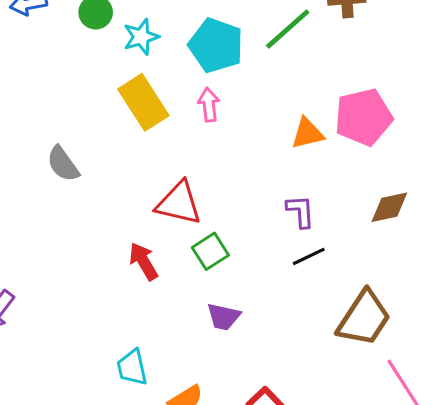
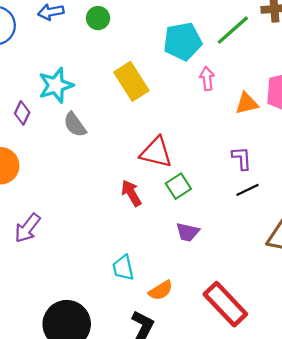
cyan star: (141, 37) -> (56, 85), moved, size x1.4
cyan pentagon: (216, 45) -> (183, 41), turned -30
pink arrow: (209, 105) -> (207, 78), moved

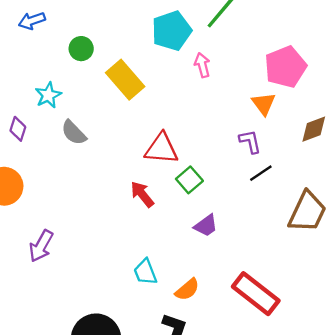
green circle: (98, 18) -> (81, 49), moved
cyan star: (56, 85) -> (48, 95), size x0.7
orange triangle: (247, 103) -> (264, 104), moved, turned -45
purple trapezoid: (188, 232) -> (206, 226), turned -40

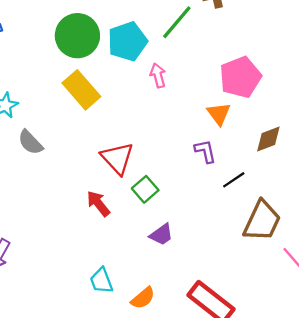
green circle: (81, 49) -> (77, 36), moved, size x1.8
red triangle: (161, 149) -> (117, 158), turned 42
black line: (261, 173) -> (234, 180), moved

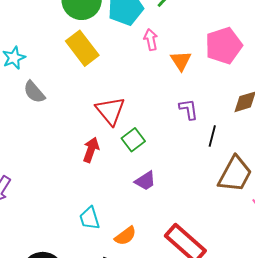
orange triangle: (219, 114) -> (181, 61), moved
black line: (234, 180) -> (212, 136), turned -45
red arrow: (98, 204) -> (91, 150), turned 55

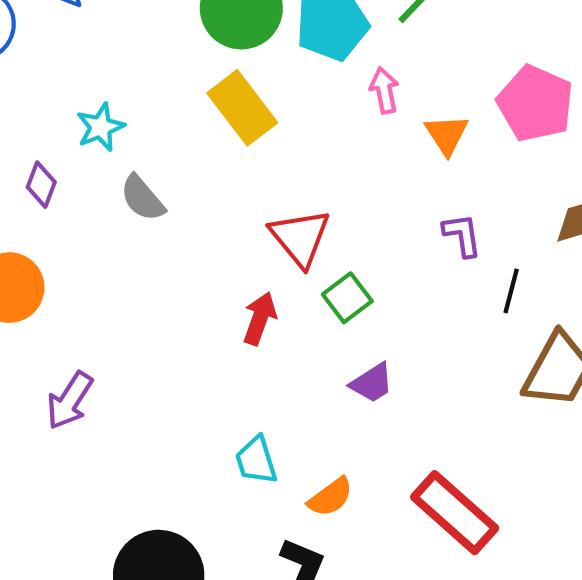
pink pentagon: (224, 46) -> (535, 103), turned -30

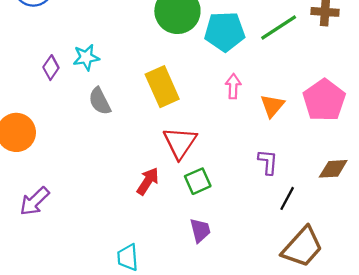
pink arrow: (384, 90) -> (233, 86), moved
yellow rectangle: (242, 108) -> (162, 87), moved
purple diamond: (41, 185) -> (51, 68), moved
purple trapezoid: (372, 383) -> (200, 230), turned -85

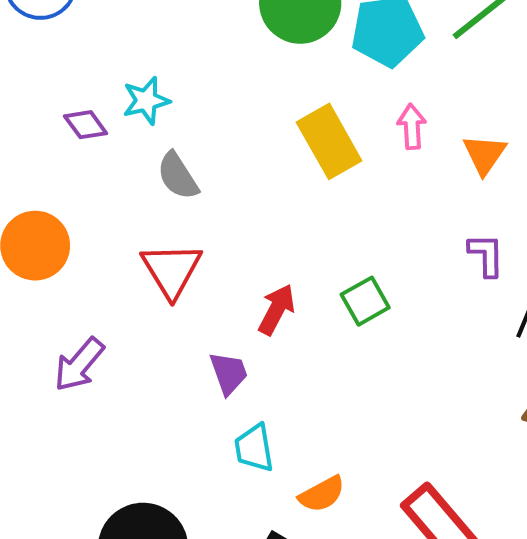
purple diamond: (51, 68) -> (86, 125), turned -65
yellow rectangle: (162, 87) -> (329, 141), moved
red triangle: (180, 143) -> (172, 270), moved
purple trapezoid: (200, 230) -> (229, 373), moved

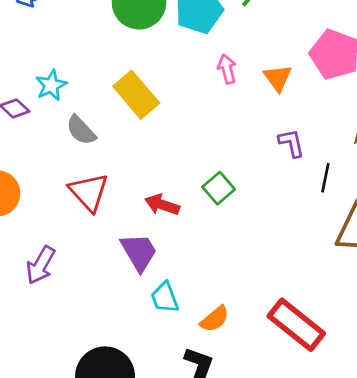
yellow rectangle: (329, 141) -> (136, 95), moved
red arrow: (277, 309) -> (162, 205), turned -88
purple trapezoid: (229, 373) -> (139, 252), size x1.4

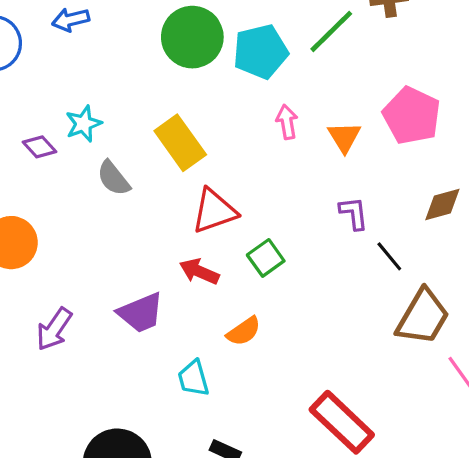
black line: (325, 178) -> (389, 256), turned -56
red triangle: (89, 192) -> (214, 211), moved, turned 48
purple trapezoid: (139, 252) -> (141, 313), moved, turned 93
orange semicircle: (215, 319) -> (244, 331), moved

